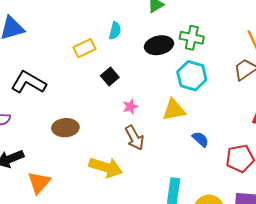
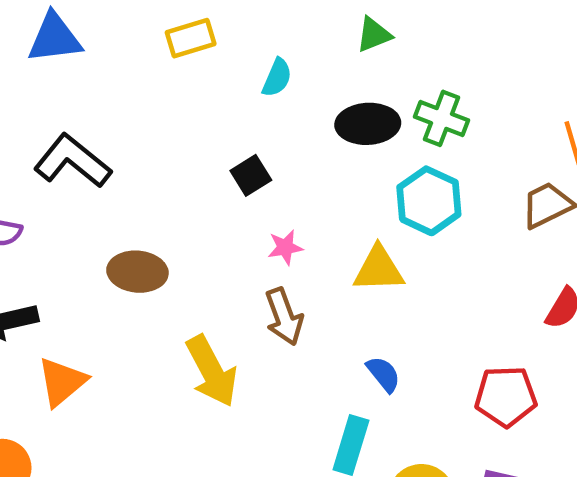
yellow rectangle: (84, 48) -> (191, 38), moved
blue semicircle: (200, 139) -> (383, 374), moved
yellow arrow: (106, 167) -> (212, 371), turned 36

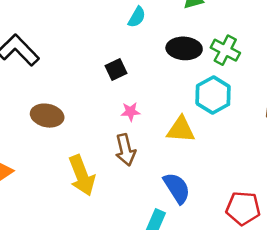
blue semicircle: (383, 374) -> (177, 188), size x1.5

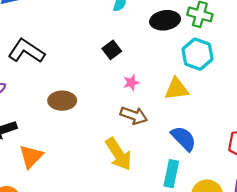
brown arrow: (125, 150) -> (134, 116), turned -45
yellow arrow: (82, 175) -> (118, 154), moved

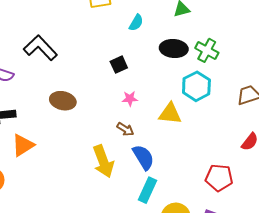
brown arrow: (134, 116) -> (125, 129), size x0.7
blue semicircle: (184, 138) -> (143, 157), moved

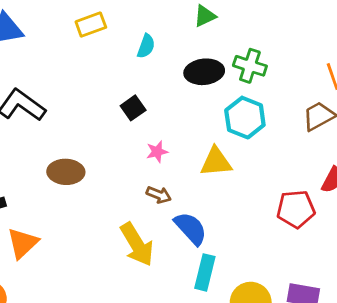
red pentagon: (219, 178) -> (296, 209), moved

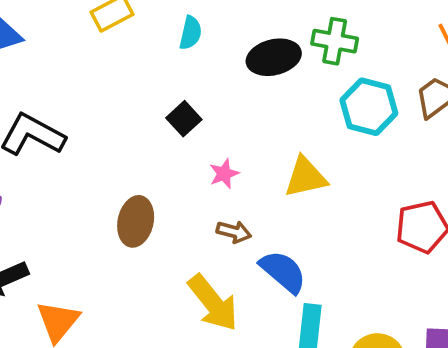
cyan hexagon: (245, 118) -> (369, 107), moved
brown ellipse: (66, 172) -> (136, 221), moved, turned -72

